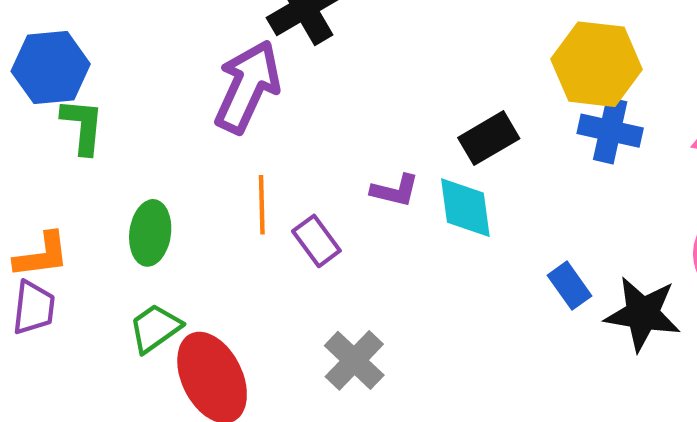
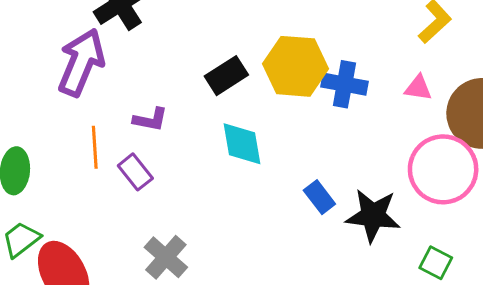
yellow hexagon: (597, 64) -> (295, 66), moved
black rectangle: (489, 138) -> (226, 76), moved
purple L-shape: (395, 190) -> (150, 120), moved

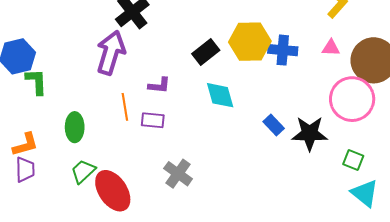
purple rectangle: (135, 172) -> (153, 120), turned -40

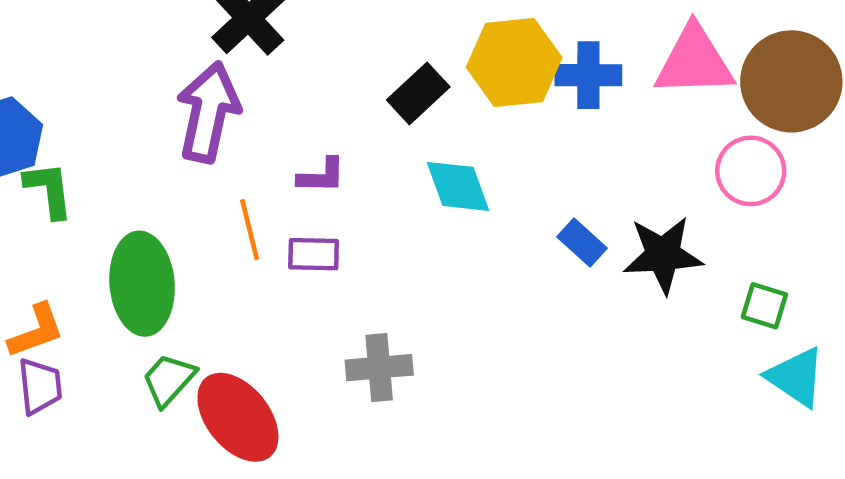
pink triangle: (331, 48) -> (694, 61), size x2.0
pink circle: (352, 99) -> (751, 171), size x0.7
green ellipse: (75, 127) -> (142, 284), size x1.5
gray cross: (178, 174) -> (379, 368), turned -36

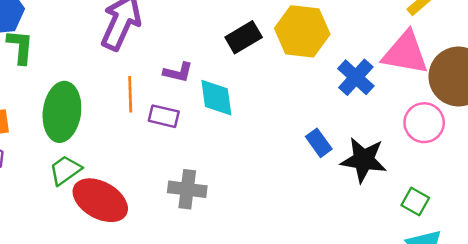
blue cross: (588, 75) -> (356, 77), moved, turned 30
cyan diamond: (458, 186) -> (216, 98), moved
red ellipse: (238, 417) -> (100, 200), turned -34

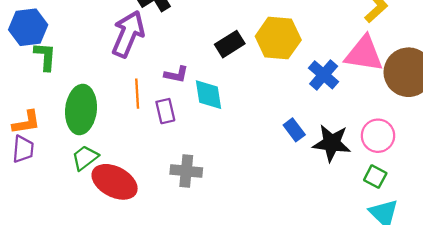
purple rectangle: (164, 116) -> (165, 111), turned 65
pink circle: (424, 123) -> (378, 136), moved

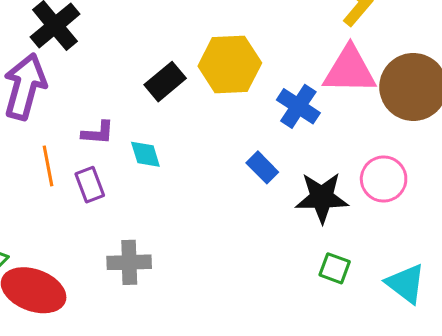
cyan diamond: (209, 95) -> (145, 154), size x0.7
blue rectangle: (294, 130) -> (262, 167), moved
green square: (375, 177) -> (335, 268), moved

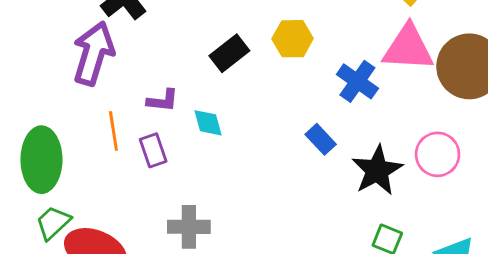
yellow hexagon: (230, 64) -> (293, 39), size x0.7
black star: (322, 198) -> (377, 170), turned -30

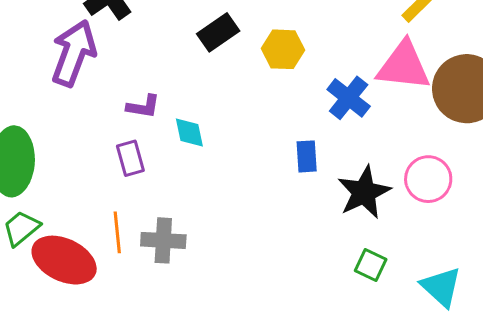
black rectangle: (229, 53) -> (218, 32), moved
orange line: (113, 131) -> (117, 232), moved
blue rectangle: (321, 139) -> (307, 156), turned 36

